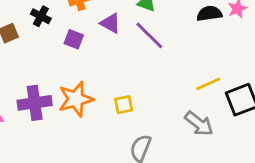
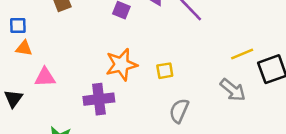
purple cross: (35, 103) -> (99, 99), moved

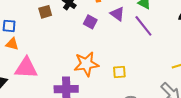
pink triangle: (45, 77) -> (26, 68), size x1.4

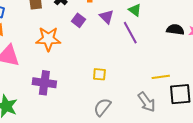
orange star: (86, 64) -> (48, 39), moved

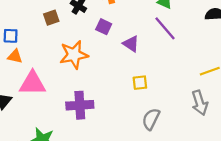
purple triangle: (106, 17) -> (131, 44), moved
gray arrow: (147, 102) -> (200, 103), turned 30

